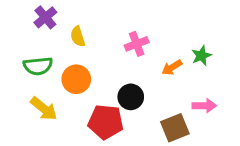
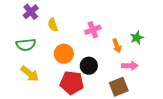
orange arrow: (172, 67) -> (117, 46), turned -80
orange circle: (76, 79) -> (64, 54), moved
pink arrow: (204, 106) -> (130, 66), moved

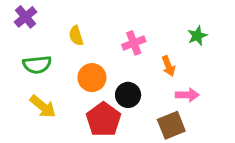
purple cross: (31, 12) -> (26, 17), moved
green star: (137, 38) -> (197, 36), moved
red pentagon: (72, 83) -> (103, 119), turned 30

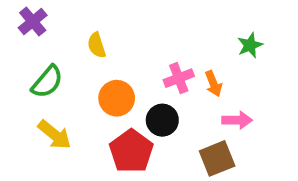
pink cross: (134, 43) -> (179, 78), moved
green semicircle: (37, 65) -> (47, 82), turned -44

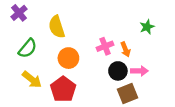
yellow semicircle: (97, 45) -> (57, 27), size x1.5
black circle: (162, 120) -> (118, 71), moved
red pentagon: (131, 151) -> (63, 89), moved

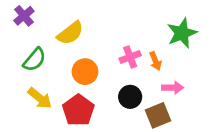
yellow semicircle: (57, 27) -> (70, 33), turned -110
green star: (147, 27) -> (182, 33), size x1.6
black circle: (118, 71) -> (130, 97), moved

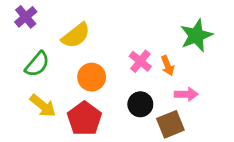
pink cross: (130, 57) -> (140, 61), turned -30

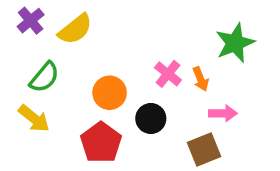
yellow semicircle: (76, 35) -> (75, 29), moved
black circle: (140, 104) -> (151, 119), moved
yellow arrow: (43, 106) -> (34, 119), moved

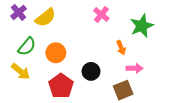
pink cross: (168, 74) -> (101, 14), moved
orange circle: (110, 93) -> (56, 53), moved

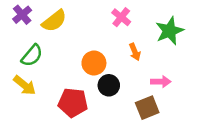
orange arrow: (121, 48) -> (135, 52), moved
orange circle: (56, 53) -> (94, 63), moved
red pentagon: (61, 86) -> (73, 103), turned -30

